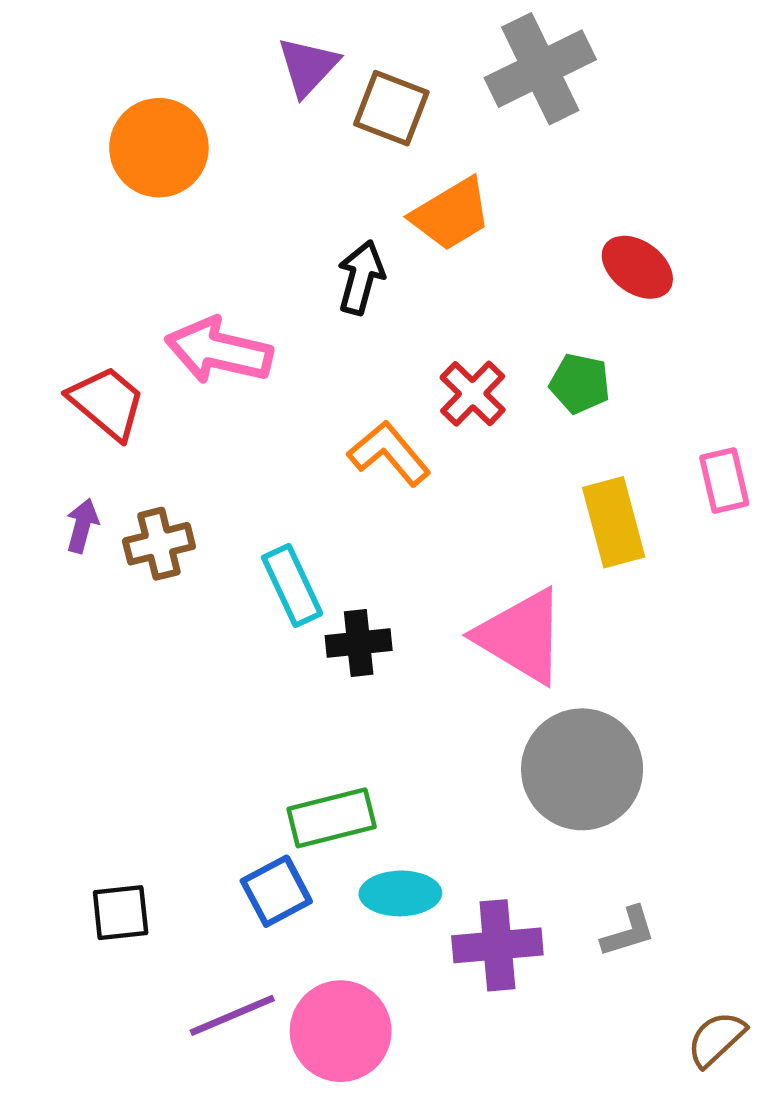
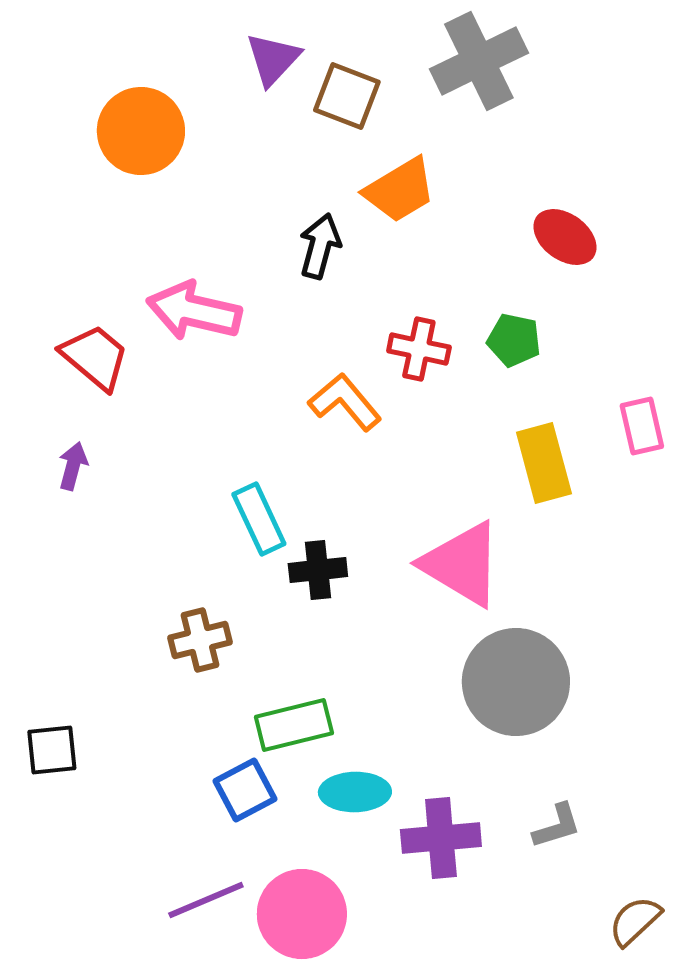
red cross: (473, 394) -> (419, 349), turned -32
brown cross: (159, 544) -> (200, 640), moved
black square: (121, 913) -> (52, 750), moved

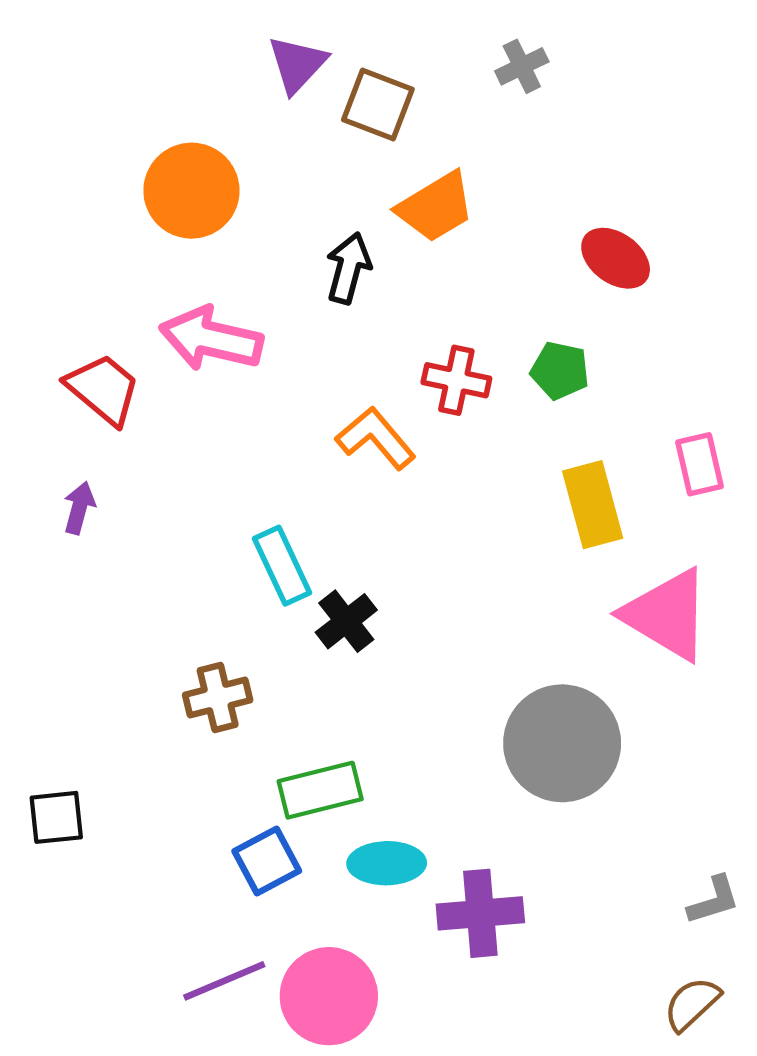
gray cross: (479, 61) -> (522, 66), size x0.5
orange circle: (141, 131) -> (191, 191), moved
pink triangle: (462, 564) -> (667, 615), moved
black cross: (318, 570) -> (346, 621), turned -32
gray L-shape: (557, 826) -> (714, 900), moved

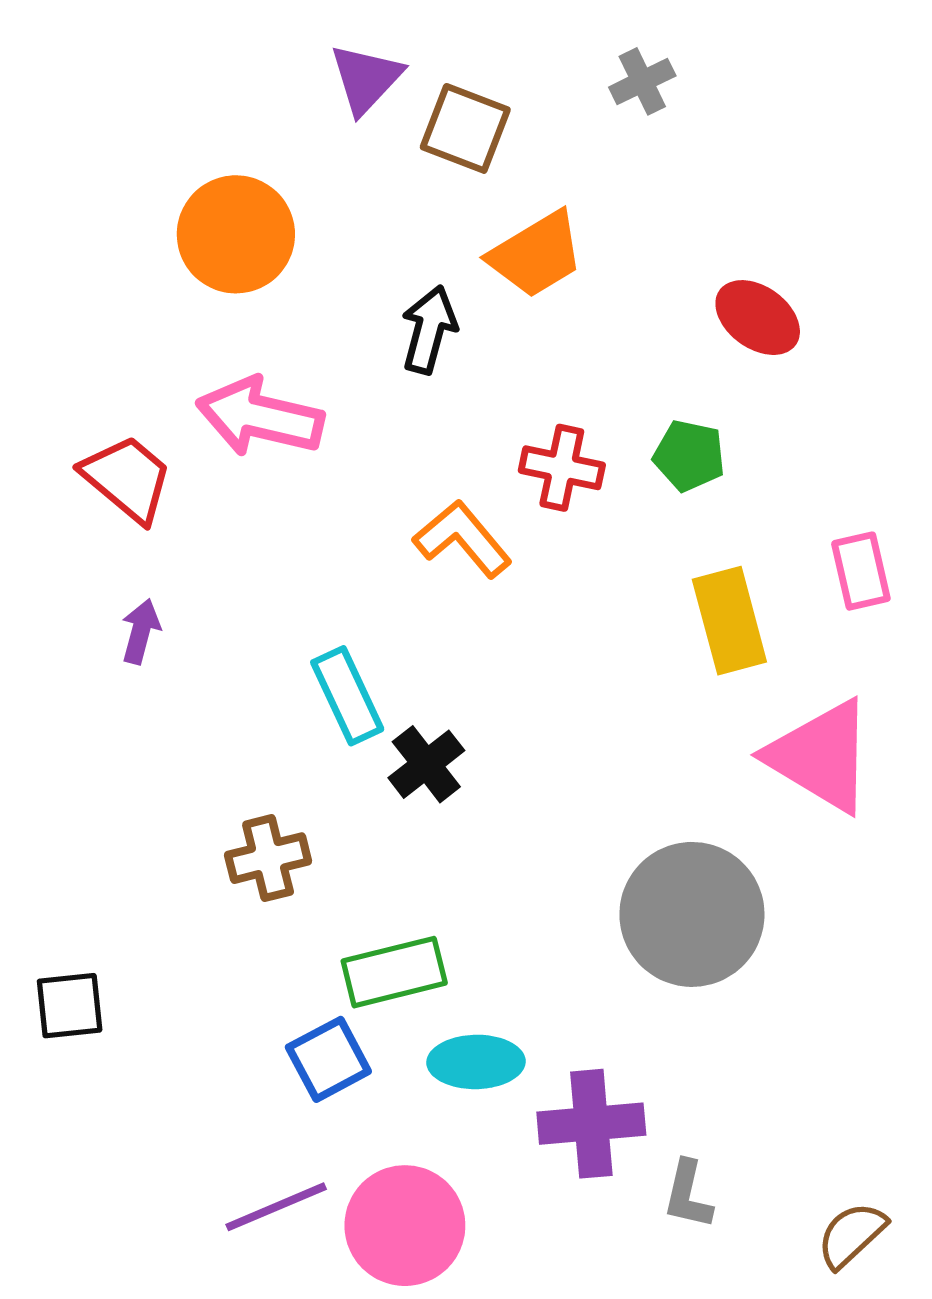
purple arrow: (79, 508) -> (141, 631), moved
gray L-shape: (714, 900) -> (688, 1195), moved, turned 120

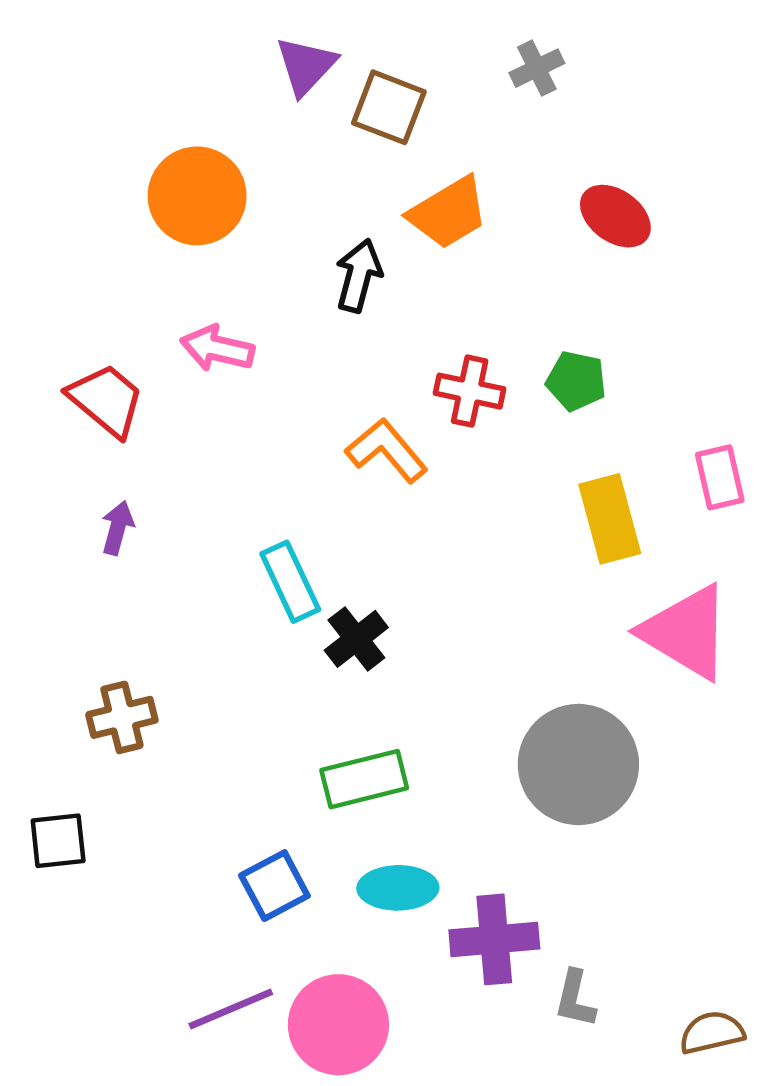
red ellipse: (758, 318) -> (615, 216), moved
pink arrow: (260, 417) -> (217, 348), size x0.7
brown cross: (268, 858) -> (122, 717), moved
green rectangle: (394, 972) -> (364, 779), moved
brown semicircle: (852, 1235) -> (712, 1033), turned 30

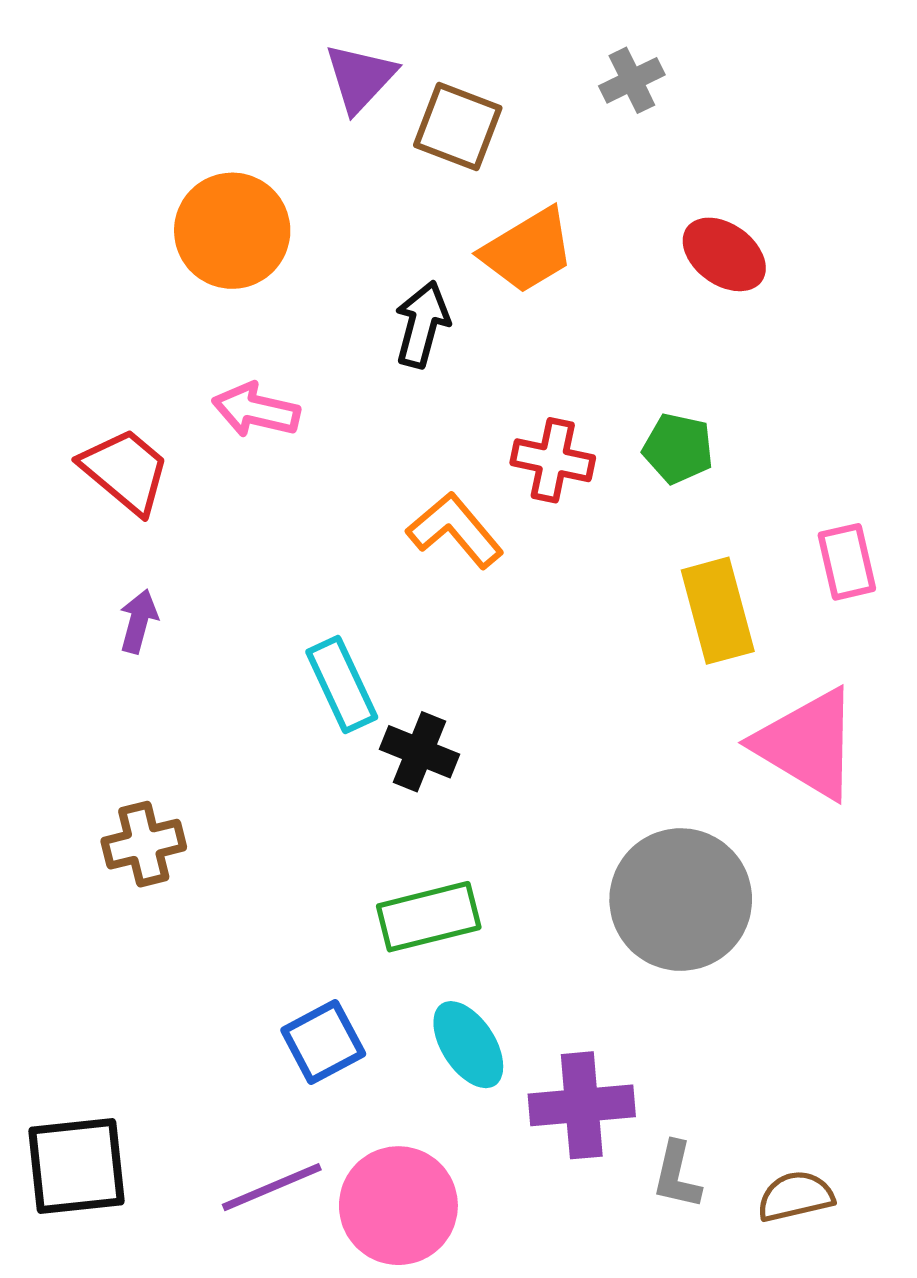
black cross: (356, 639) -> (420, 752), turned -30
black square: (58, 841) -> (77, 1166), moved, size x1.5
cyan ellipse: (398, 888) -> (468, 1045), turned 58
brown semicircle: (712, 1033) -> (795, 1196), moved

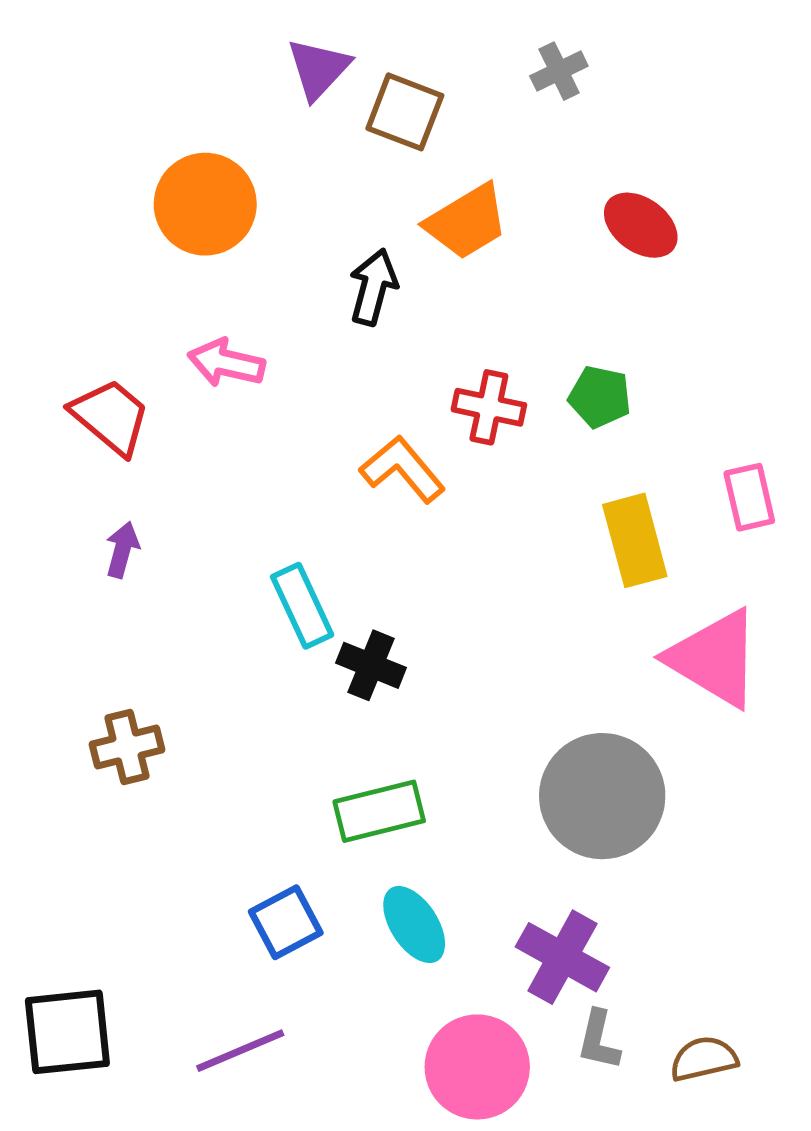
purple cross: (582, 1105) -> (562, 957), moved, turned 34
pink circle: (398, 1206) -> (477, 1067), moved

